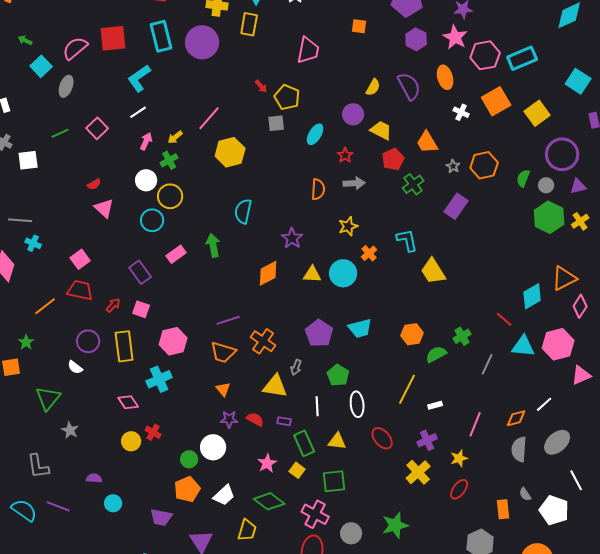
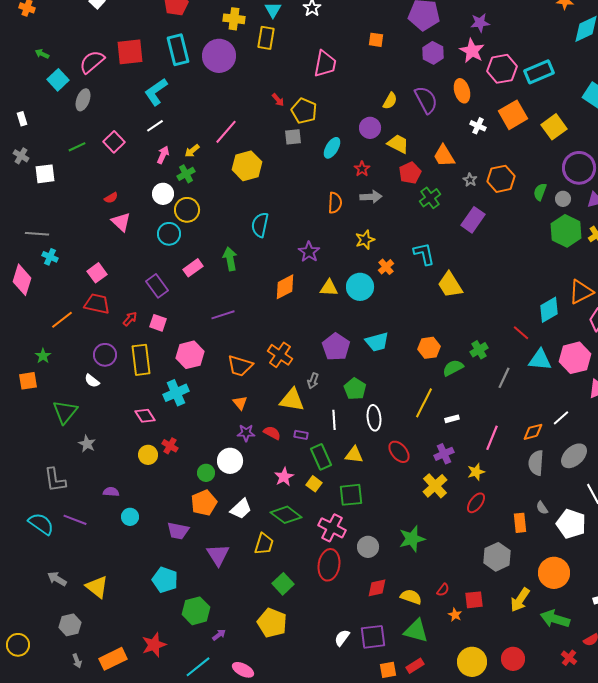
purple line: (228, 320) -> (223, 315), moved

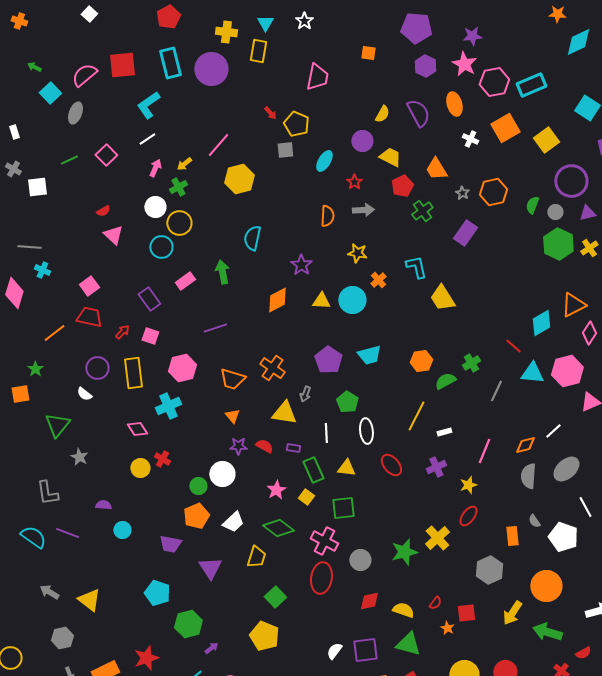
yellow star: (365, 240) -> (357, 253), turned 30
yellow cross: (435, 486) -> (437, 538), moved

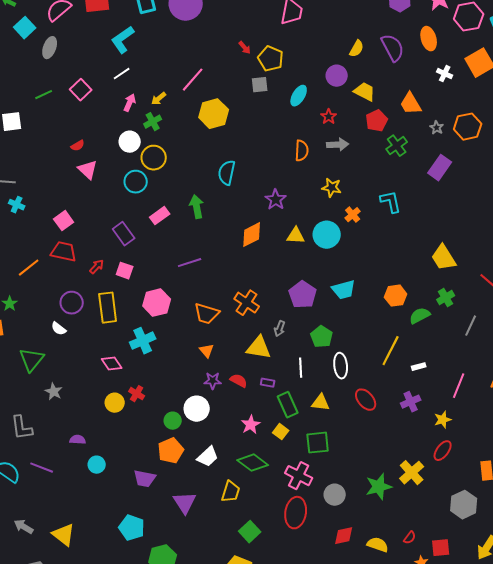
yellow trapezoid: (442, 298) -> (444, 258), moved

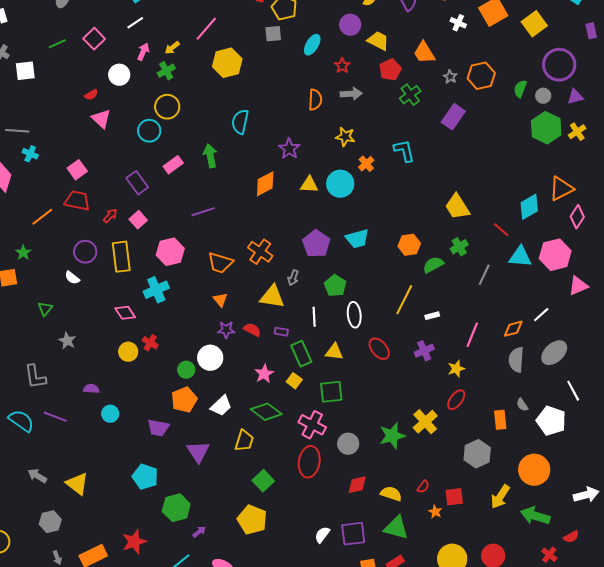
white circle: (130, 142) -> (119, 75), moved
pink square: (125, 271) -> (138, 220), turned 30
green triangle: (32, 360) -> (45, 309), size x0.6

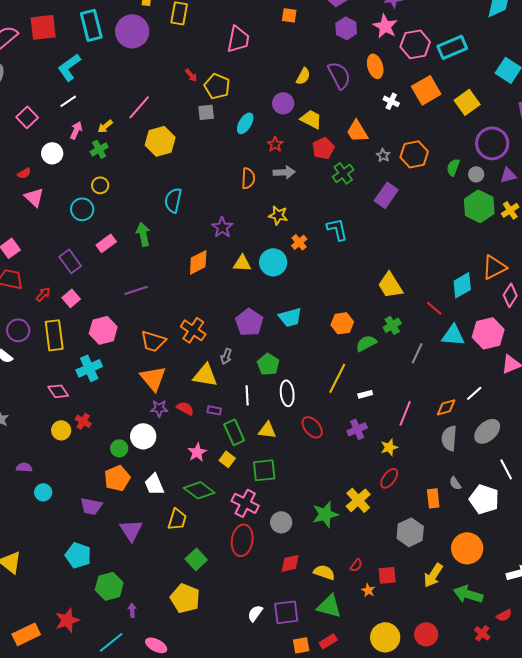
yellow circle: (167, 107) -> (100, 185), size x0.7
orange triangle: (220, 300) -> (153, 378), size x1.8
white trapezoid: (221, 406) -> (154, 484), turned 110
purple arrow: (199, 532) -> (132, 610), turned -56

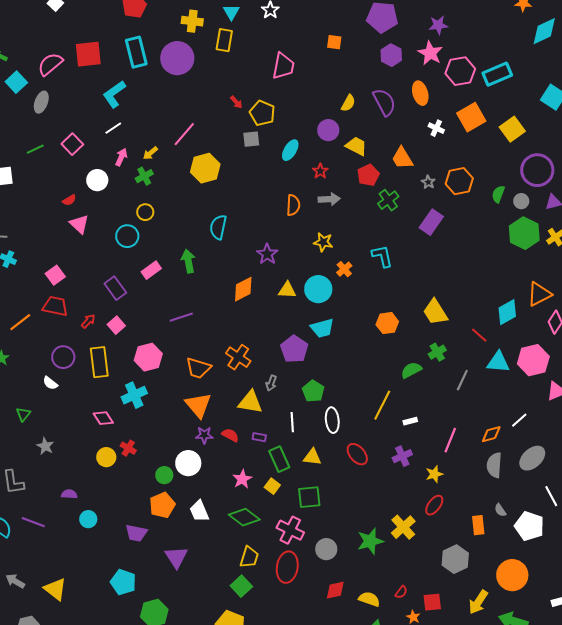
cyan trapezoid: (290, 317) -> (322, 328), moved
orange hexagon: (342, 323) -> (387, 323), moved
yellow trapezoid: (177, 519) -> (249, 557), moved

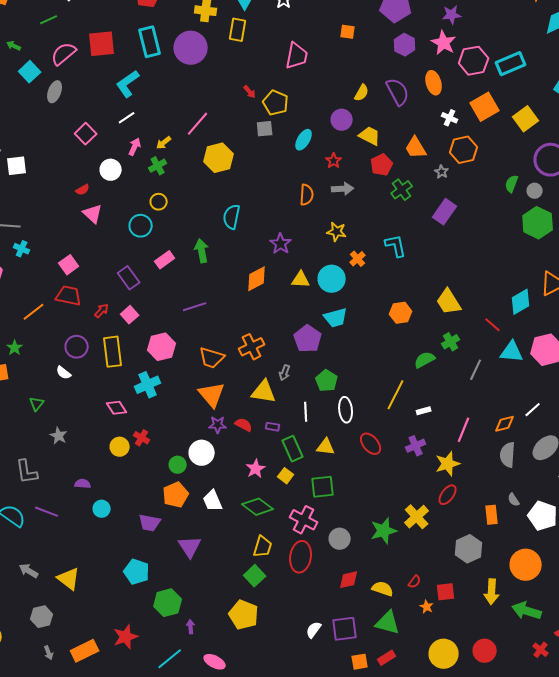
green line: (35, 149) -> (49, 20), moved
orange hexagon: (459, 181) -> (464, 150), moved
orange cross: (238, 357) -> (252, 347), turned 30
yellow star: (434, 474) -> (448, 464), size x1.4
yellow arrow: (478, 602) -> (492, 592), turned -30

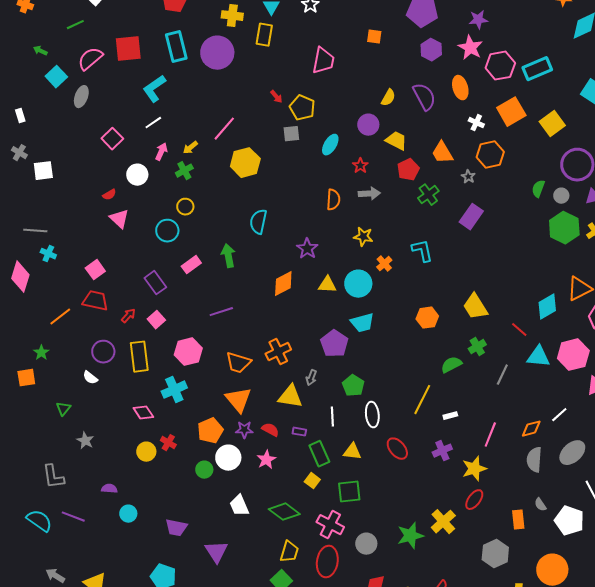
pink star: (256, 469) -> (266, 460), moved
orange pentagon: (176, 495) -> (210, 431), moved

